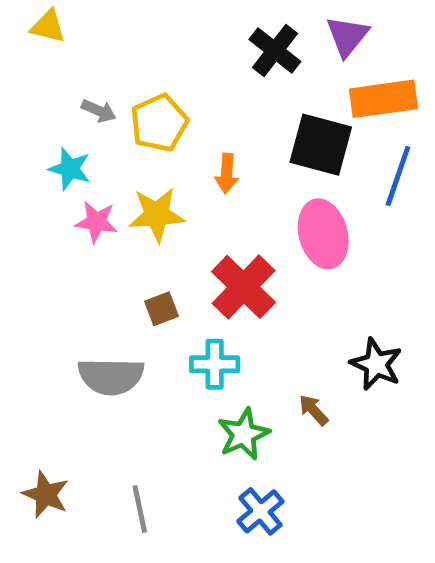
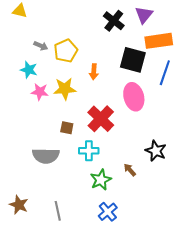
brown square: (162, 309) -> (67, 128), turned 32

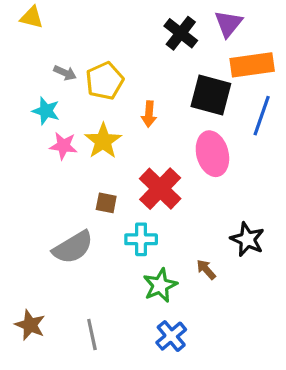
yellow star: (65, 89) -> (103, 141), turned -30
gray semicircle: (46, 156) -> (73, 247), turned -32

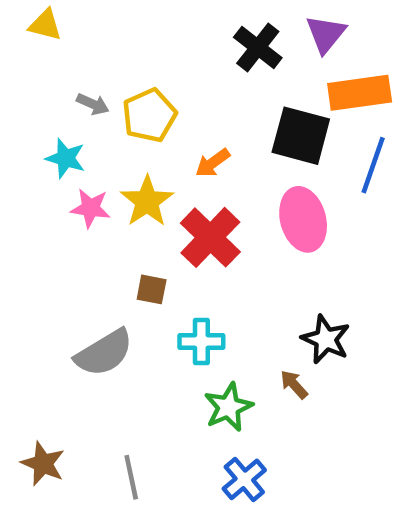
orange arrow: (149, 114) -> (213, 163), turned 50
red cross: (160, 189) -> (210, 237), moved
black star: (247, 239) -> (326, 339), moved

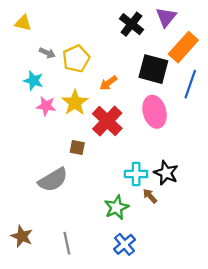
yellow triangle: (45, 25) -> (23, 23), moved
orange rectangle: (360, 93) -> (183, 47), turned -40
cyan cross: (201, 342) -> (136, 174), moved

